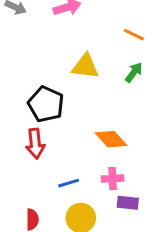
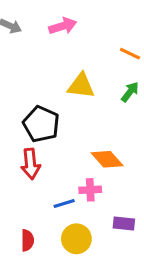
pink cross: (113, 179) -> (90, 190), moved

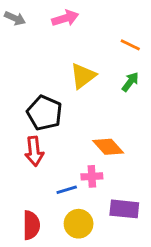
yellow triangle: (81, 86) -> (83, 76), turned -44
purple rectangle: (124, 223) -> (124, 209), size x1.4
red semicircle: (27, 240) -> (31, 225), size x1.4

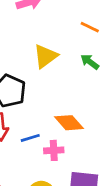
green arrow: (130, 82) -> (90, 62), turned -90
blue line: (67, 190) -> (30, 138), moved

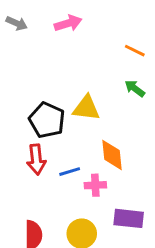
yellow triangle: (45, 56) -> (86, 108), moved, turned 44
orange diamond: (69, 123) -> (112, 155), turned 36

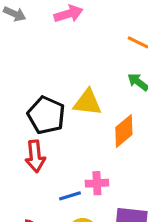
orange diamond: (112, 155) -> (124, 131), moved, turned 56
blue line: (70, 172) -> (70, 196), moved

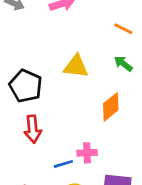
yellow triangle: (87, 103) -> (76, 66), moved
black pentagon: (46, 115) -> (26, 86), moved

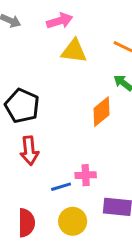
yellow triangle: (76, 66) -> (74, 51), moved
orange diamond: (111, 107) -> (101, 112), moved

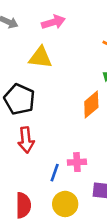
yellow triangle: (74, 51) -> (40, 57), moved
blue line: (61, 187) -> (55, 173), turned -54

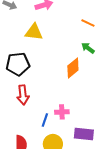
black pentagon: (19, 99) -> (18, 64), turned -30

